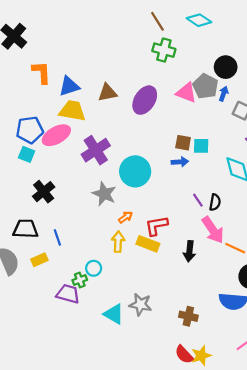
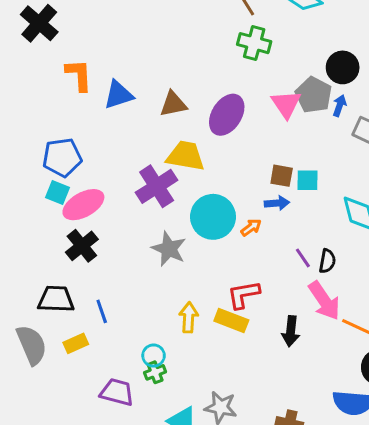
pink triangle: (186, 93) -> (286, 104), turned 35
yellow trapezoid: (72, 111) -> (186, 156), moved
pink ellipse: (56, 135) -> (83, 205), moved
orange arrow: (126, 217) -> (251, 228), moved
green cross: (80, 280) -> (155, 372), moved

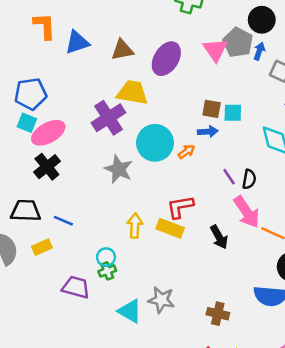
blue line: (102, 311) -> (63, 221), turned -48
black arrow: (291, 331) -> (219, 237), turned -35

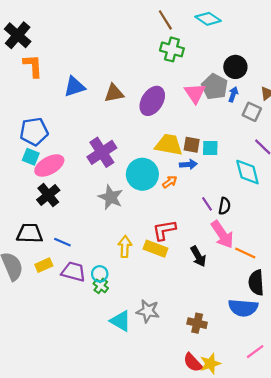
orange L-shape: (44, 26) -> (33, 66), moved
yellow trapezoid: (132, 93) -> (169, 145), moved
green cross: (107, 271) -> (101, 286), turned -32
purple trapezoid: (76, 287) -> (73, 272), moved

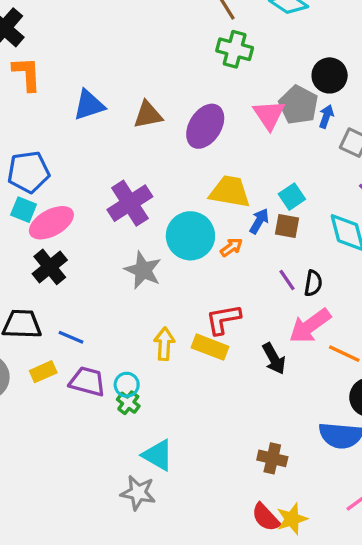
brown square: (192, 145) -> (287, 226), moved
cyan square: (210, 148) -> (292, 197), turned -35
blue arrow: (188, 164) -> (259, 221), turned -56
pink arrow: (222, 234) -> (310, 326), turned 88
gray star: (148, 311) -> (138, 493), moved

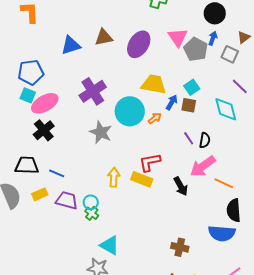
blue triangle: (89, 105) -> (71, 45), moved
gray pentagon: (298, 105) -> (196, 49), moved

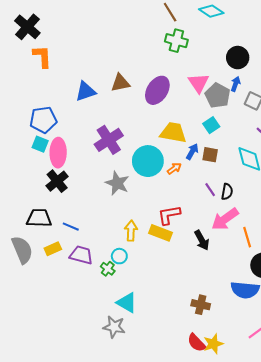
cyan square: (192, 87) -> (211, 125), moved
pink ellipse: (45, 103) -> (58, 153), turned -60
orange line: (224, 183) -> (247, 237), turned 48
cyan circle: (91, 202) -> (119, 256), moved

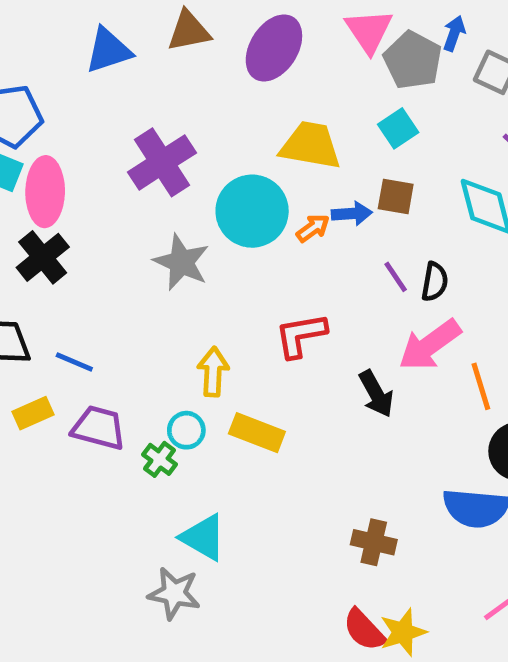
blue arrow: (192, 152) -> (352, 214), moved, turned 56
yellow rectangle: (161, 233) -> (257, 433), moved

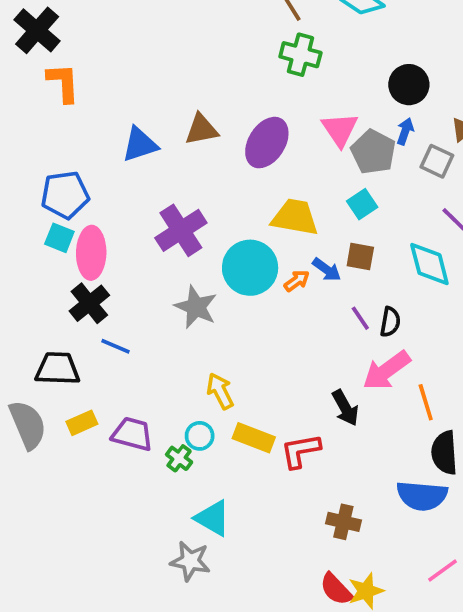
blue arrow: (352, 214) -> (327, 270), turned 40
red L-shape: (301, 335) -> (300, 451), moved
blue line: (74, 362) -> (115, 346), moved
yellow arrow: (213, 372) -> (220, 391), turned -30

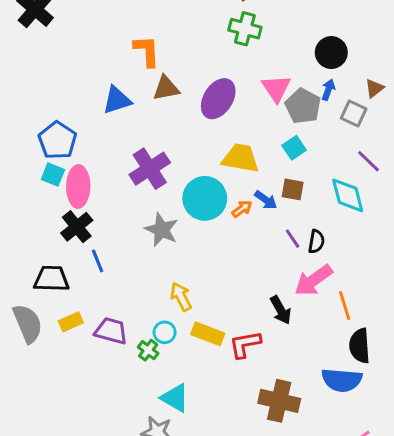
orange L-shape: (63, 83) -> (147, 51), moved
blue pentagon: (65, 195) -> (57, 140), turned -30
blue line: (115, 346) -> (98, 261), turned 45
brown cross: (343, 522) -> (279, 401), size x1.5

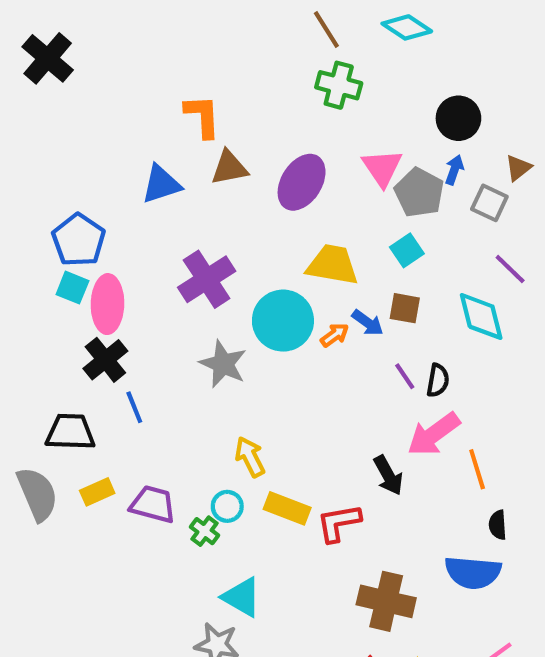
black semicircle: (360, 346) -> (498, 525), size x0.6

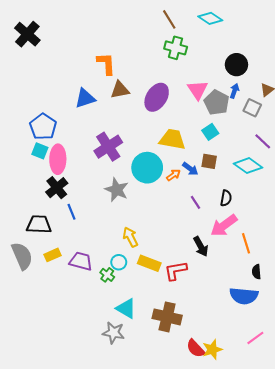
cyan diamond: (481, 316) -> (248, 166), turned -40
purple line: (405, 376) -> (195, 202), moved
brown cross: (386, 601) -> (167, 317), moved

